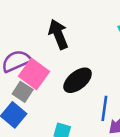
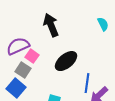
pink square: (34, 74) -> (32, 56), size x0.6

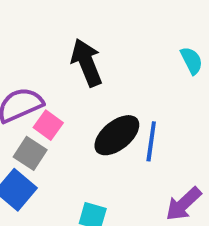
blue line: (87, 83) -> (151, 141), moved

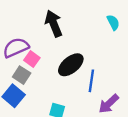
blue line: (151, 141) -> (91, 81), moved

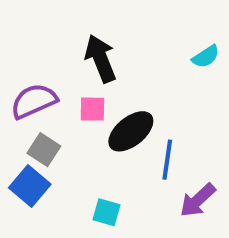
cyan semicircle: (113, 22) -> (206, 57), turned 84
pink square: (32, 59) -> (92, 109), moved, turned -35

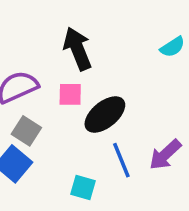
blue line: (167, 160) -> (121, 160), moved, turned -30
purple arrow: (198, 200) -> (165, 155), moved

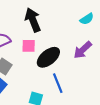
purple arrow: (165, 155) -> (83, 50), moved

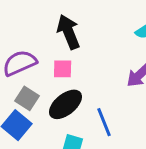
black ellipse: (48, 57) -> (65, 104), moved

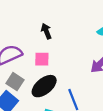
black arrow: (68, 32) -> (46, 31), size x0.6

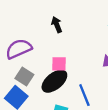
pink square: (42, 59) -> (59, 64), moved

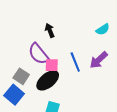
purple semicircle: (19, 49) -> (39, 54), moved, turned -105
blue line: (84, 95) -> (75, 62), moved

